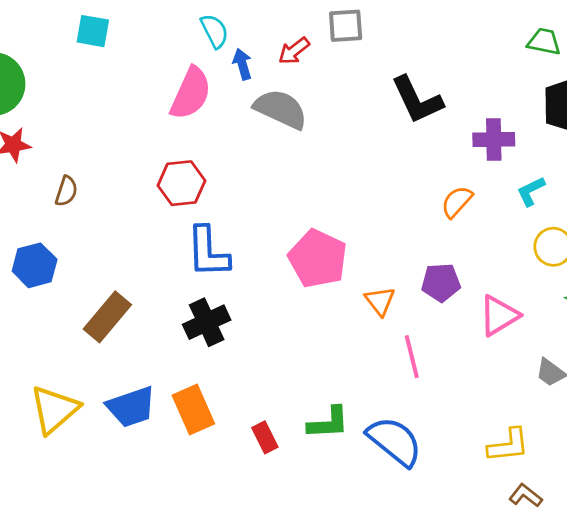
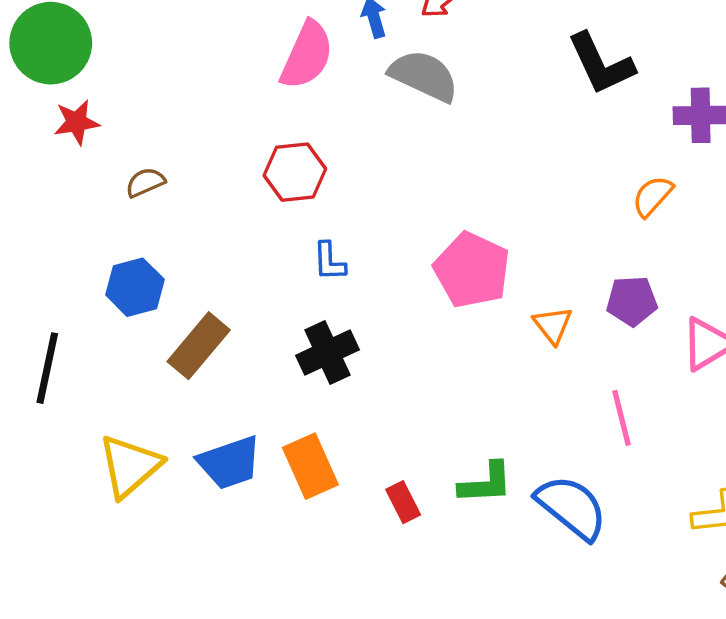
brown semicircle: (66, 191) -> (145, 182), turned -132
blue L-shape: (208, 252) -> (329, 261), size x0.6
blue hexagon: (35, 265) -> (135, 287), moved
pink line: (412, 357) -> (622, 418), moved

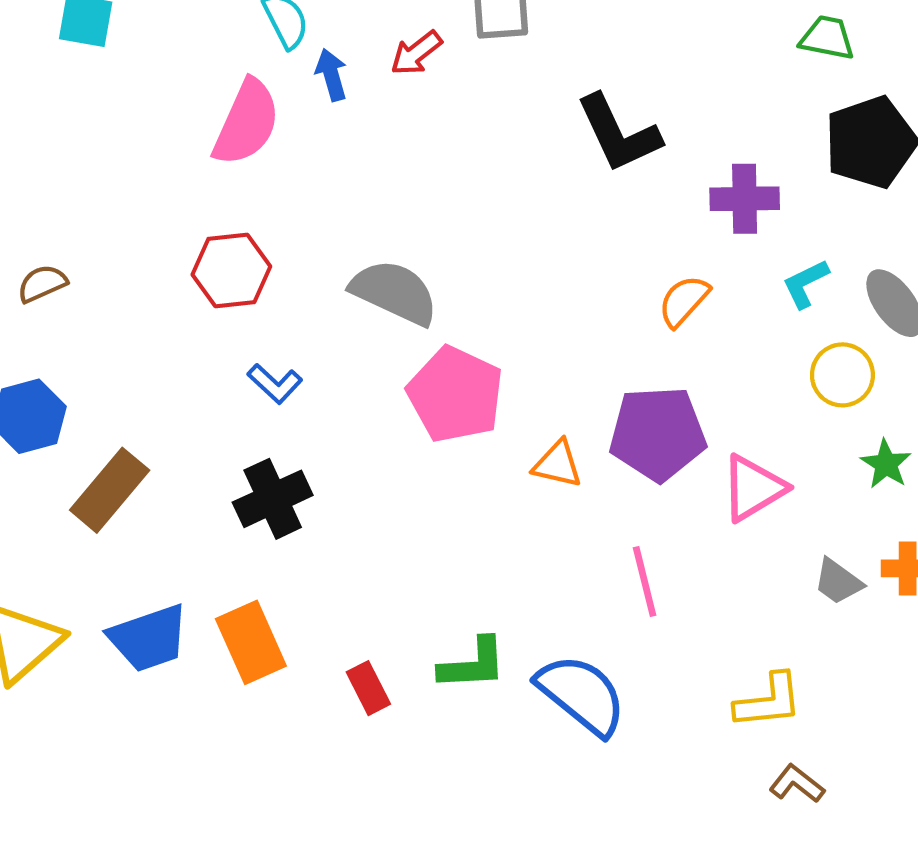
gray semicircle: (424, 76) -> (394, 292), moved
blue L-shape: (329, 261) -> (275, 384), turned -45
purple pentagon: (632, 301) -> (658, 434), size x1.5
orange triangle: (553, 325) -> (558, 464), turned -39

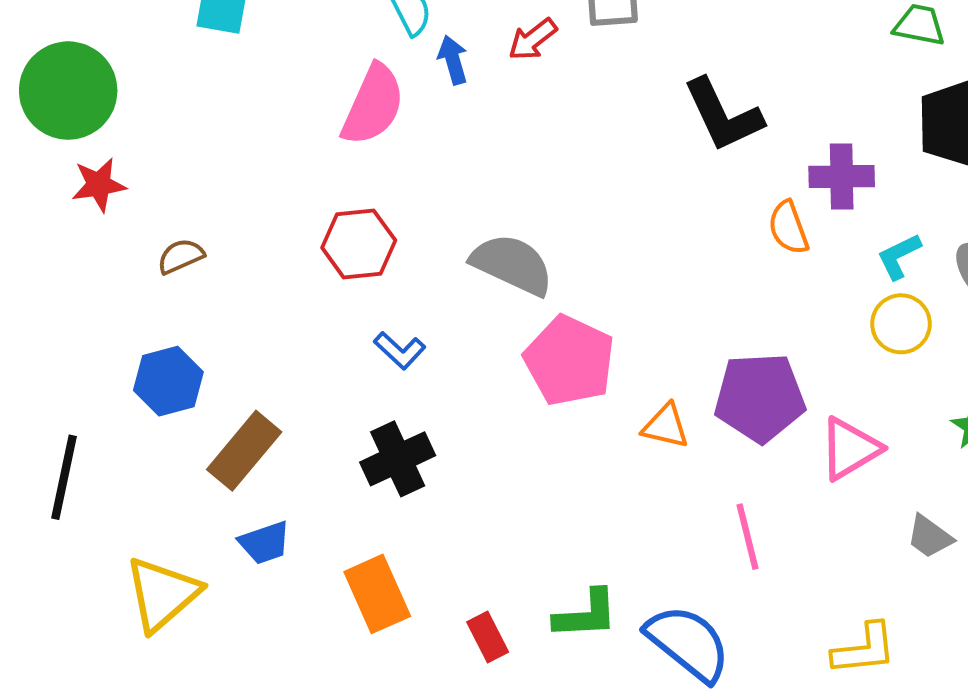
orange semicircle: (684, 301) -> (788, 228), moved, turned -62
yellow circle: (842, 375) -> (901, 324), moved
blue trapezoid: (149, 638) -> (265, 543), moved, size x0.7

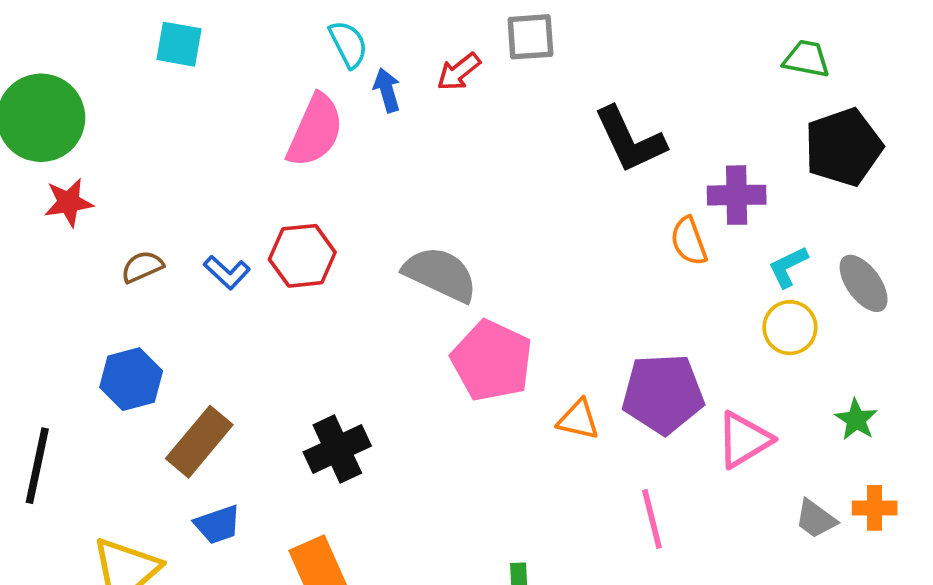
blue L-shape: (400, 350) -> (227, 272), moved

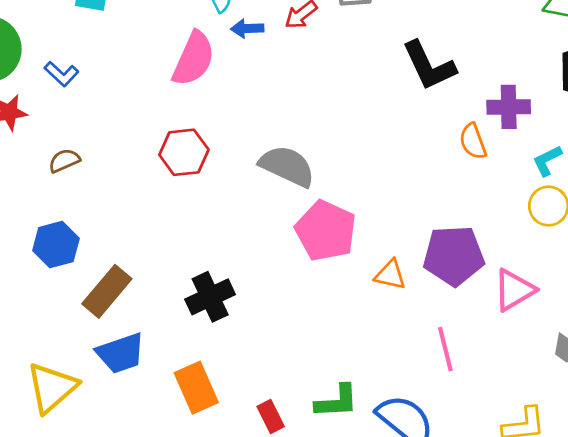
blue arrow: (387, 90) -> (247, 28), turned -76
blue L-shape: (227, 272) -> (61, 74), moved
blue trapezoid: (218, 524) -> (121, 353), size x1.4

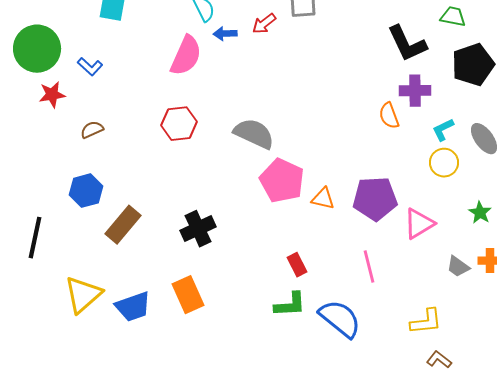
black L-shape: (429, 66) -> (407, 44), moved
orange triangle: (390, 275) -> (323, 199), moved
blue trapezoid: (121, 353) -> (133, 307), moved
red rectangle: (271, 417) -> (297, 265), moved

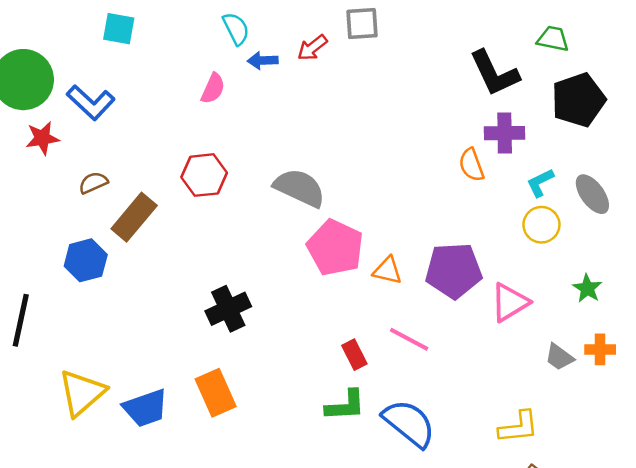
pink semicircle: (186, 56) -> (213, 88), size x0.6
blue L-shape: (90, 67) -> (91, 102), size x1.5
brown rectangle: (123, 225) -> (134, 217), moved
pink line: (369, 267) -> (409, 339), moved, turned -48

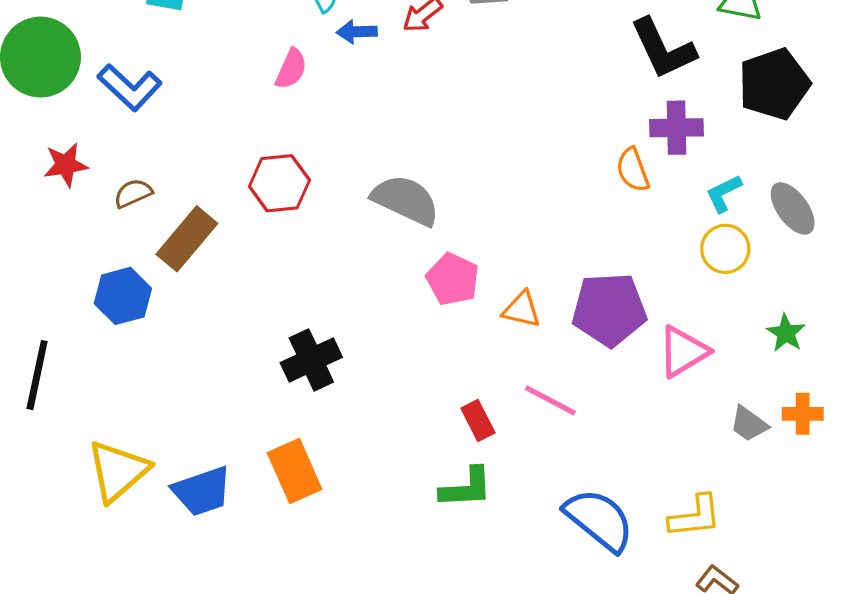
red star: (42, 138) -> (66, 165), moved
pink pentagon: (335, 248) -> (453, 279), size x0.7
blue semicircle: (409, 423) -> (599, 520), moved

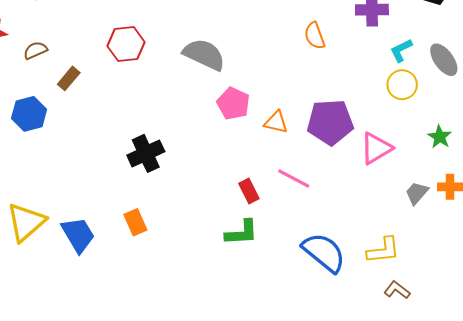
orange semicircle: (633, 170) -> (315, 36), moved
brown rectangle: (187, 239) -> (69, 78), size x0.6
gray trapezoid: (749, 424) -> (417, 193), turned 95
orange rectangle: (295, 471) -> (135, 222), size x0.7
blue trapezoid: (202, 491) -> (78, 235), turned -102

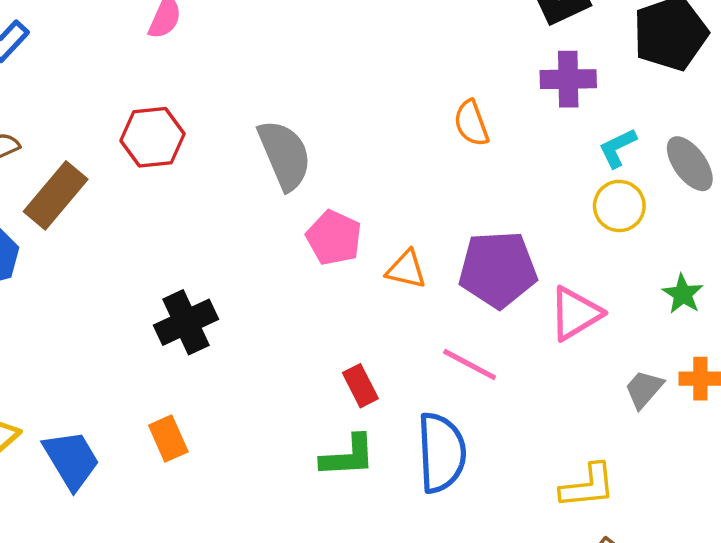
gray semicircle: (204, 54) -> (285, 155), turned 42
brown rectangle: (69, 78) -> (56, 195), size x1.6
pink line: (294, 178) -> (470, 365), moved
blue semicircle: (324, 252) -> (441, 453), moved, turned 48

